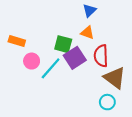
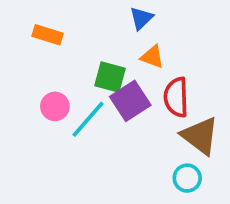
blue triangle: (89, 11) -> (141, 18), moved
orange rectangle: (17, 41) -> (48, 35), moved

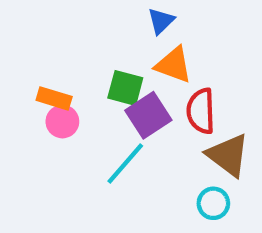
orange rectangle: (48, 35) -> (54, 98), moved
orange triangle: (152, 57) -> (174, 65), size x1.4
cyan line: (88, 119) -> (125, 163), moved

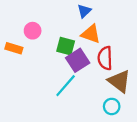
orange rectangle: (54, 98) -> (14, 48), moved
pink circle: (62, 122) -> (33, 31), moved

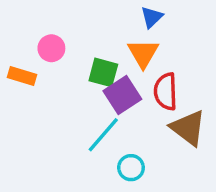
blue triangle: (84, 11) -> (152, 17), moved
orange triangle: (91, 34) -> (143, 53), turned 40
cyan circle: (112, 106) -> (131, 168), moved

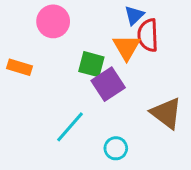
pink circle: (51, 48) -> (53, 21), moved, size x1.4
red semicircle: (166, 92) -> (148, 35), moved
cyan line: (103, 135) -> (70, 127), moved

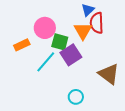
pink circle: (53, 21) -> (45, 28), moved
orange rectangle: (19, 67) -> (22, 45), moved, turned -42
cyan line: (70, 127) -> (46, 62), moved

